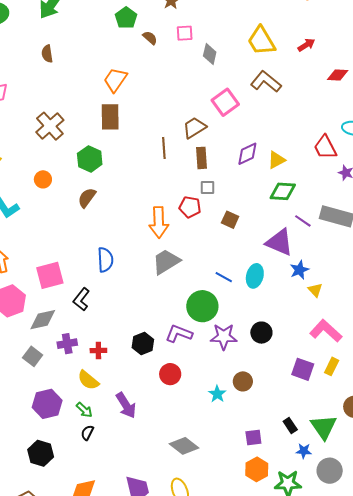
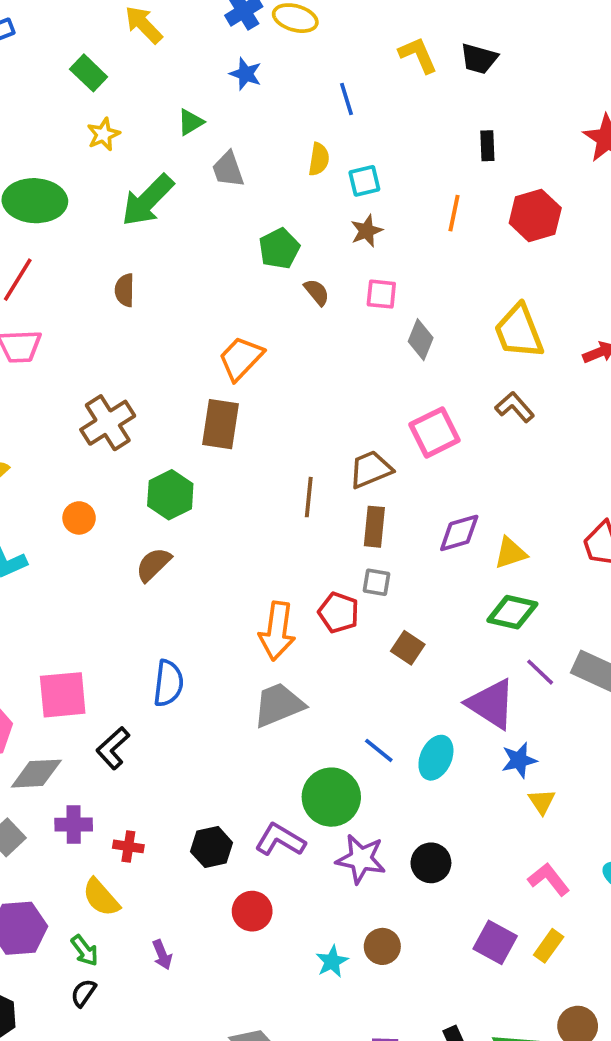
brown L-shape: (266, 82) -> (515, 407), size x0.7
pink L-shape: (326, 331) -> (549, 879), size x0.7
purple arrow: (126, 405) -> (162, 955), size x0.6

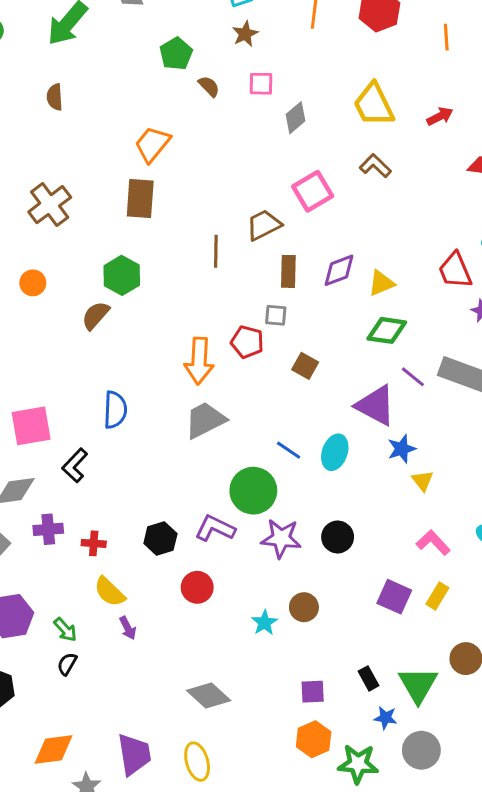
gray diamond: (421, 340) -> (295, 118), turned 32
green hexagon: (170, 495) -> (122, 275), moved
brown rectangle: (374, 527) -> (288, 271), moved
yellow semicircle: (101, 897) -> (110, 592), moved

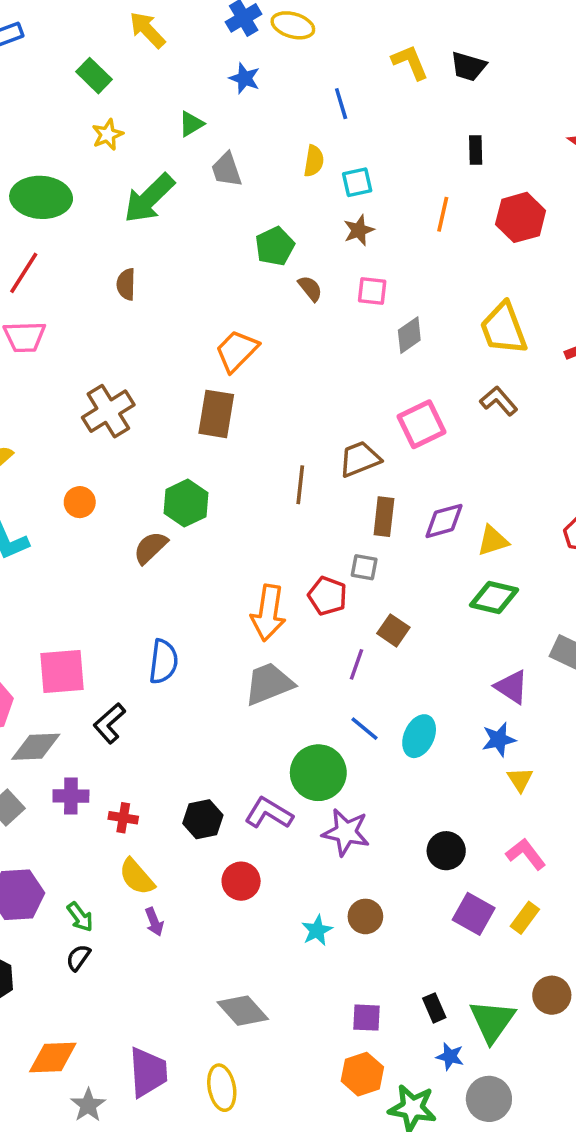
purple line: (413, 377) -> (356, 664), moved, turned 65
purple triangle: (376, 406) -> (512, 687), moved, size x0.7
black circle: (338, 537) -> (446, 851), moved

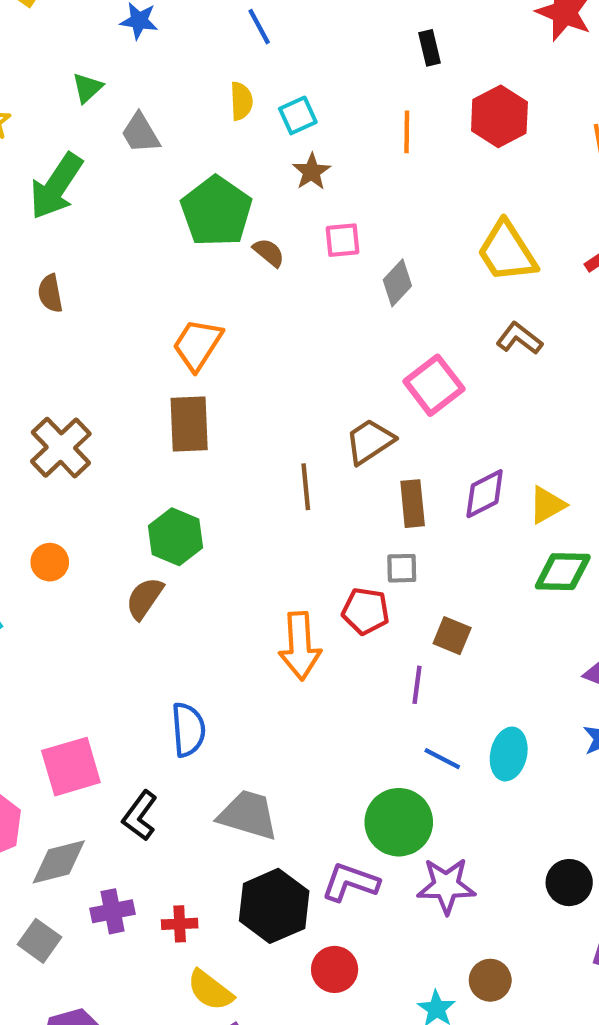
green pentagon: (275, 246) -> (216, 211), size x1.5
gray trapezoid: (269, 684) -> (248, 815), moved, turned 50
black hexagon: (203, 819) -> (274, 906), size x1.5

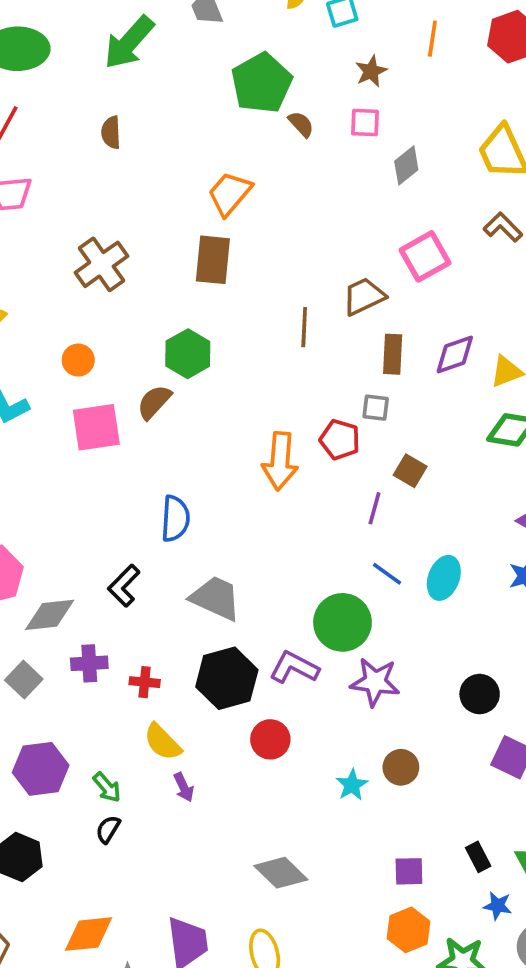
brown star: (312, 172) -> (371, 71), moved
pink square: (71, 767) -> (96, 427), moved

